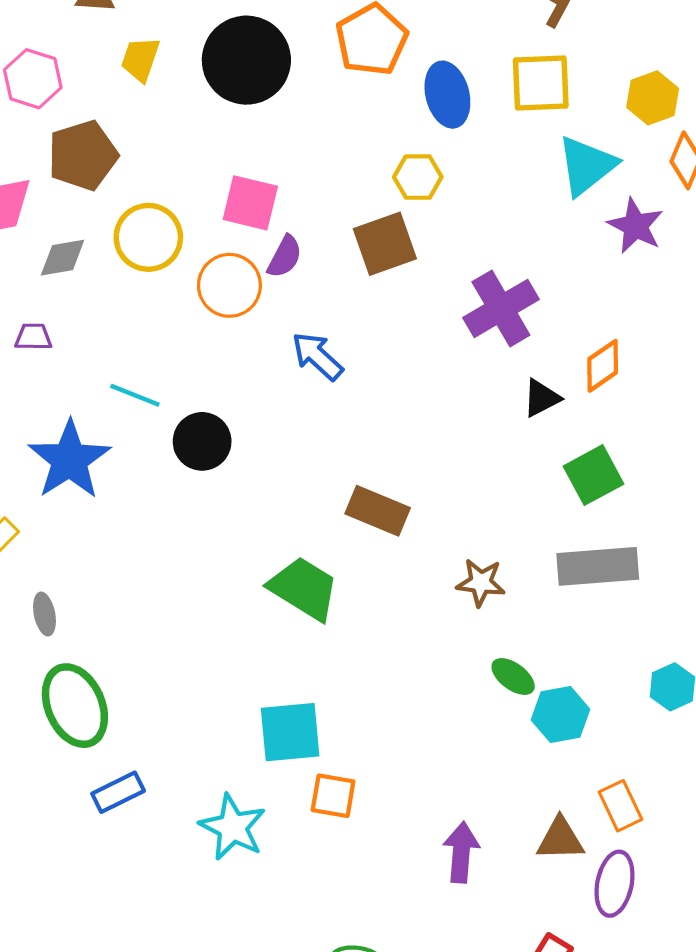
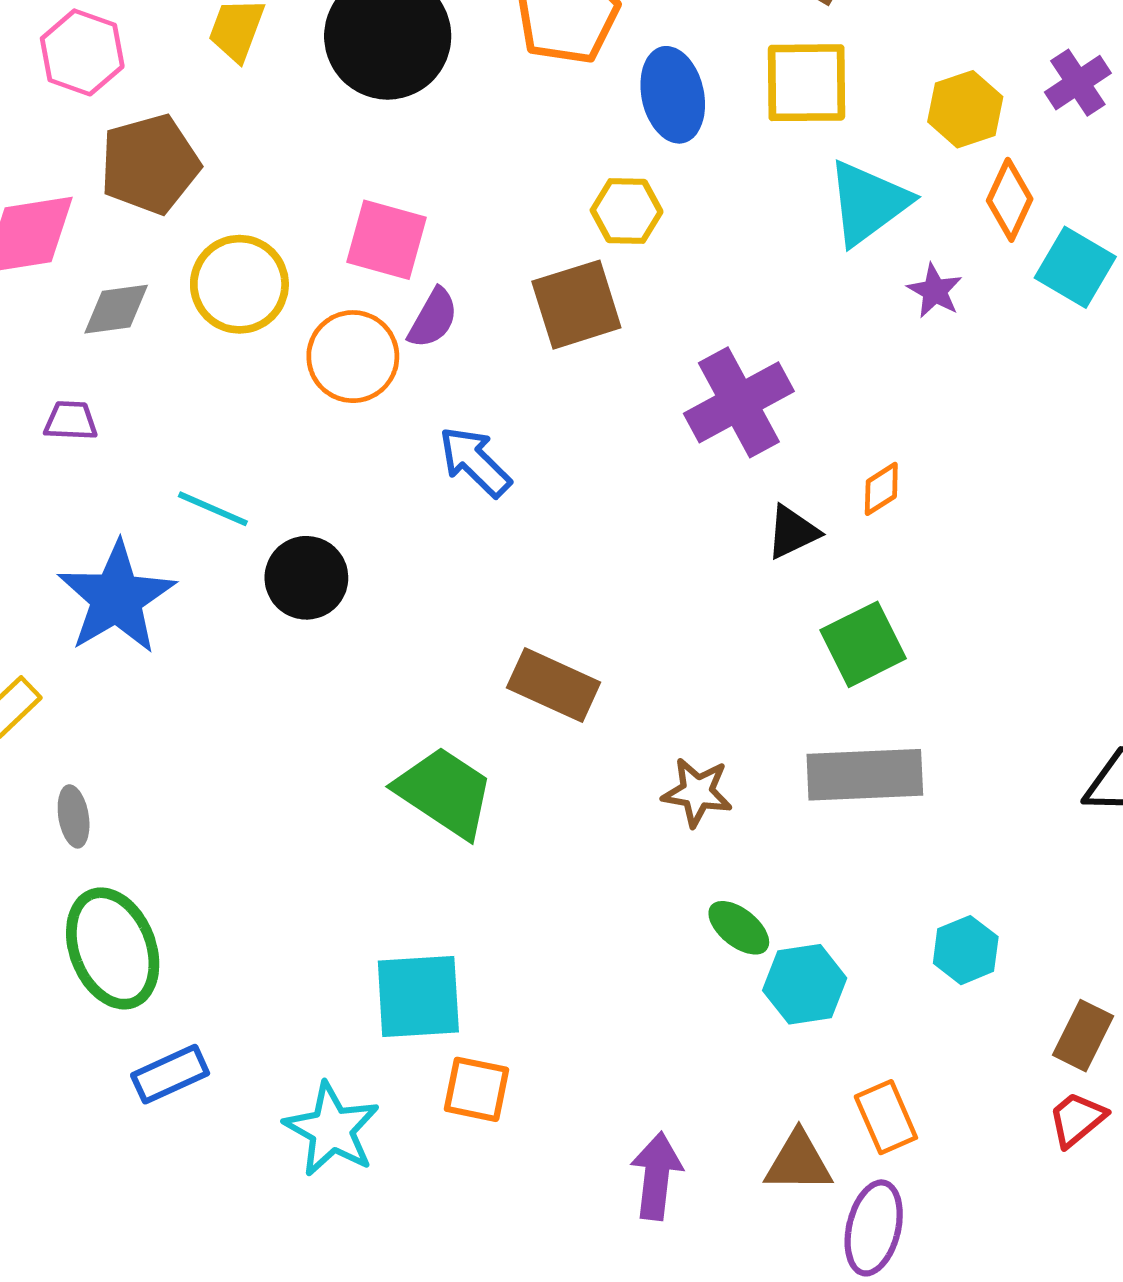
purple star: (636, 226) -> (935, 291), size x0.7
orange diamond: (603, 366) -> (881, 489), size x0.7

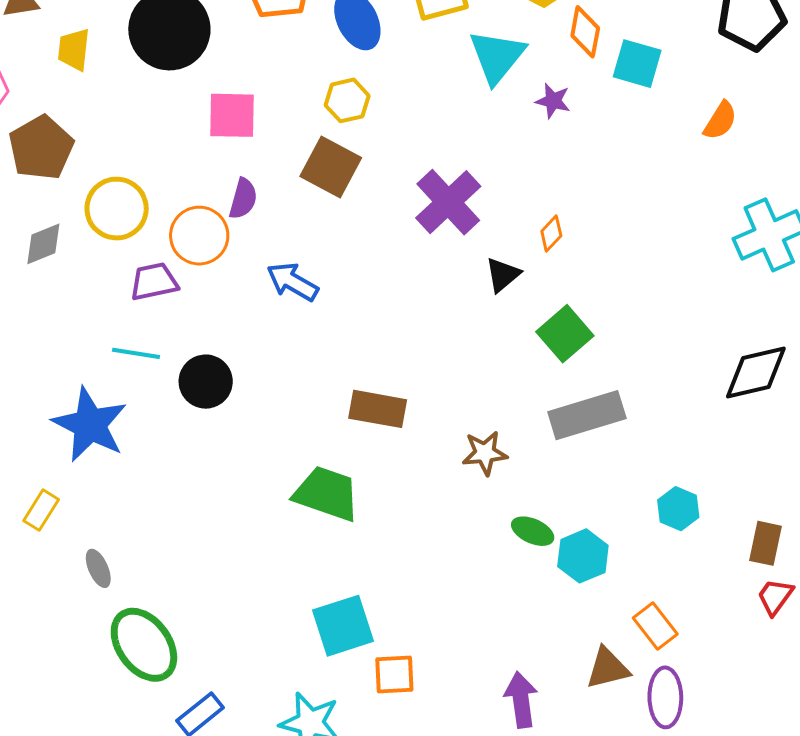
pink square: (387, 240) -> (232, 115), moved
brown square: (576, 305) -> (331, 167), turned -30
purple trapezoid: (71, 421) -> (154, 282), moved, size x1.4

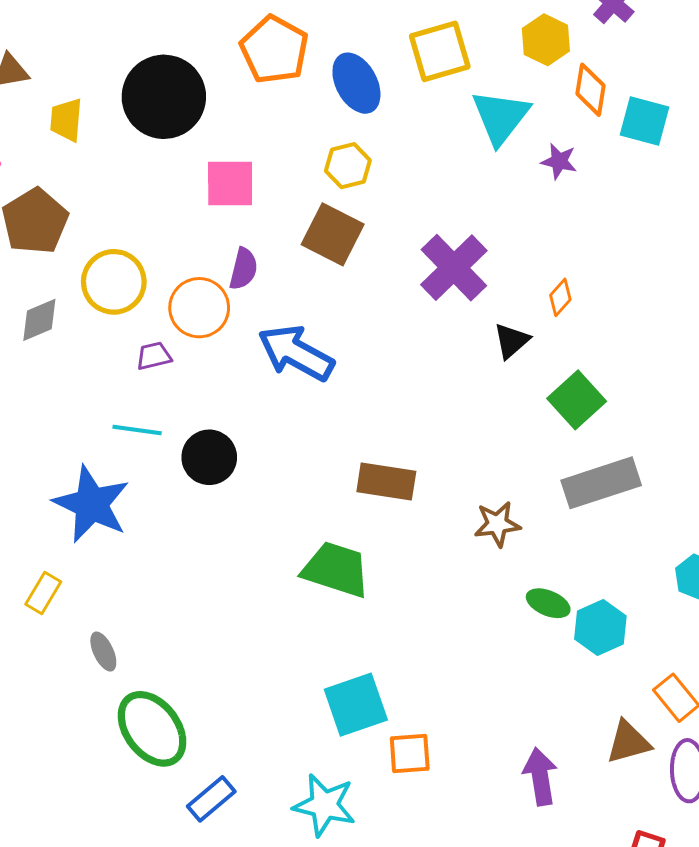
purple trapezoid: (154, 282) -> (154, 356), size x0.7
blue arrow: (292, 282) -> (296, 353), size x1.4

